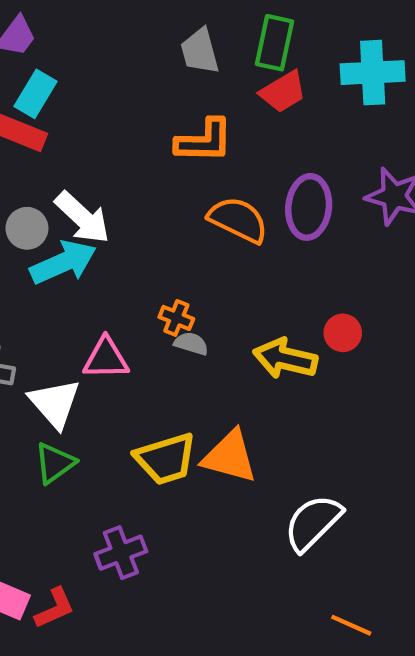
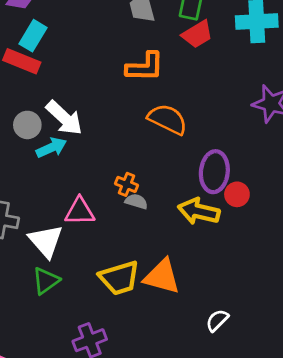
purple ellipse: (309, 207) -> (214, 172), moved
cyan arrow: (63, 262) -> (51, 148), size x0.7
white semicircle: (313, 523) -> (217, 320), size x0.6

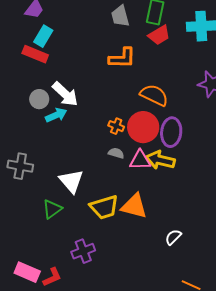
orange semicircle: (168, 119) -> (154, 95), moved
orange cross: (127, 184) -> (116, 126), moved
red circle: (237, 194) -> (143, 127), moved, size x1.8
pink triangle: (80, 211) -> (140, 160), moved
white triangle: (46, 241) -> (71, 181), moved

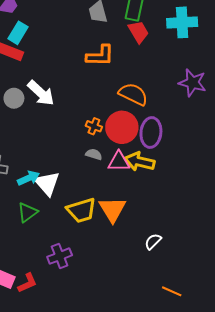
red trapezoid: (159, 35) -> (138, 32), turned -90
cyan arrow: (56, 115) -> (28, 178), moved
orange triangle: (134, 206) -> (113, 209), turned 44

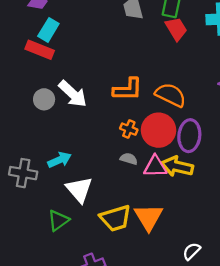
orange L-shape: (100, 56) -> (128, 89), moved
cyan arrow: (28, 178) -> (59, 160), moved

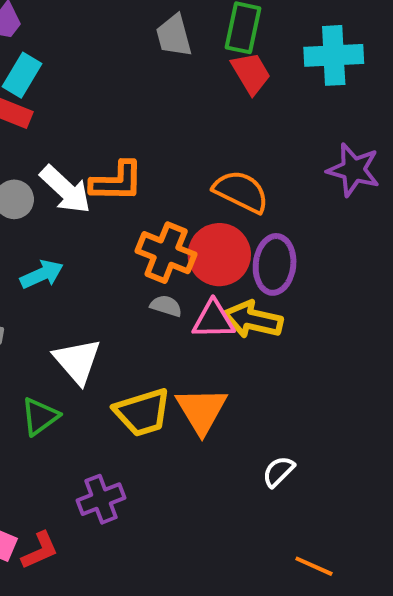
orange L-shape: (128, 89) -> (117, 182), moved
orange cross: (129, 129) -> (166, 253), size x1.8
cyan arrow: (59, 160) -> (42, 274), moved

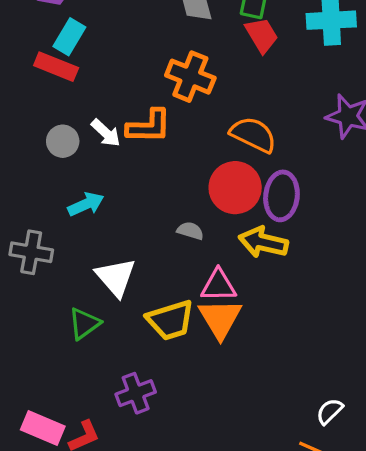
white arrow: (65, 190) -> (106, 133), size x0.7
orange cross: (166, 253) -> (190, 77), moved
pink triangle: (213, 320) -> (219, 285), moved
white semicircle: (278, 472) -> (330, 411), moved

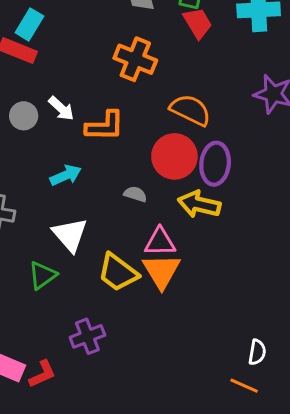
orange L-shape: (149, 126) -> (105, 126), moved
cyan arrow: (86, 204) -> (66, 175), moved
yellow trapezoid: (170, 320) -> (118, 272), turned 54
white semicircle: (330, 411) -> (257, 352), turned 145

